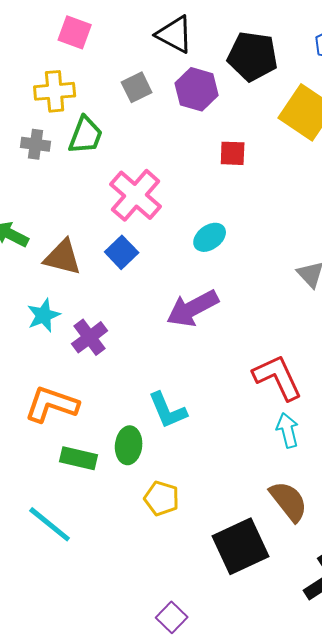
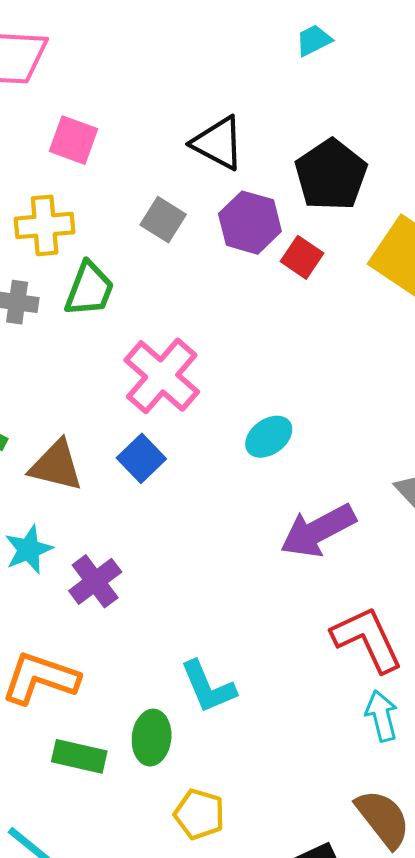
black pentagon: (253, 56) -> (331, 175), turned 30
gray square: (137, 87) -> (163, 220), turned -32
red square: (233, 153) -> (302, 257), moved, turned 32
purple arrow: (193, 308) -> (318, 531), moved

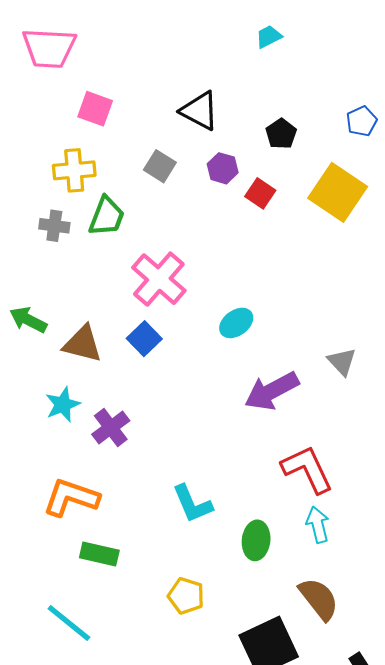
black pentagon: (331, 175) -> (281, 134), size x0.6
purple hexagon: (250, 223) -> (223, 168), size x0.7
green ellipse: (152, 738) -> (256, 540), moved

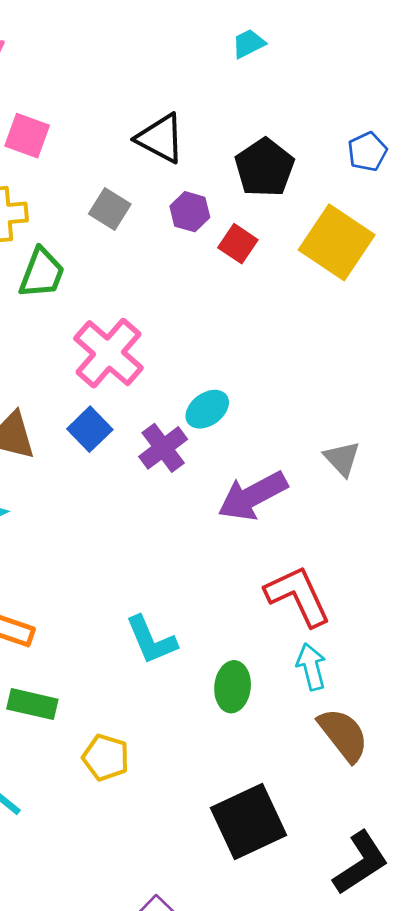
black pentagon: (281, 134) -> (265, 168), size x1.5
purple cross: (111, 427) -> (163, 448), moved
yellow pentagon: (186, 596) -> (106, 757), moved
brown semicircle: (319, 599) -> (343, 735), moved

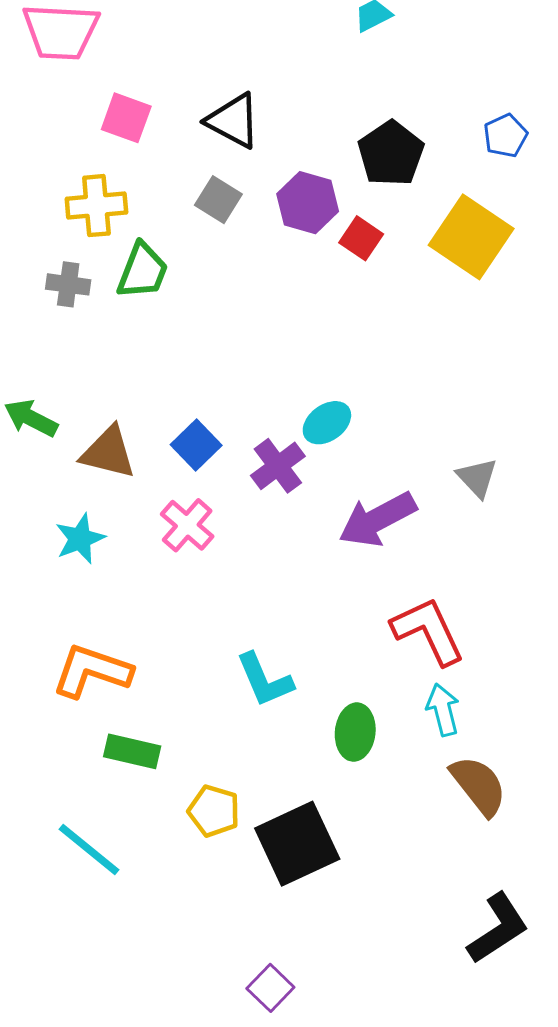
black triangle: (160, 138) -> (233, 121), moved
purple hexagon: (190, 212) -> (308, 203), size x1.4
pink cross: (108, 353) -> (187, 525), moved, size x0.7
black square: (249, 821) -> (297, 844), moved

